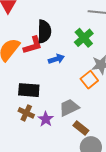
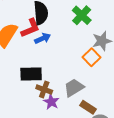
blue arrow: (56, 59) -> (43, 38), moved
brown cross: (26, 113) -> (44, 90), moved

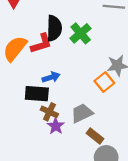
green cross: (82, 15) -> (81, 33), moved
blue arrow: (43, 38) -> (51, 77), moved

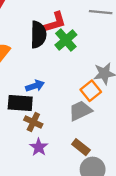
red L-shape: (41, 44) -> (55, 22), moved
gray trapezoid: (82, 113) -> (80, 111), moved
purple star: (56, 126) -> (39, 147), moved

